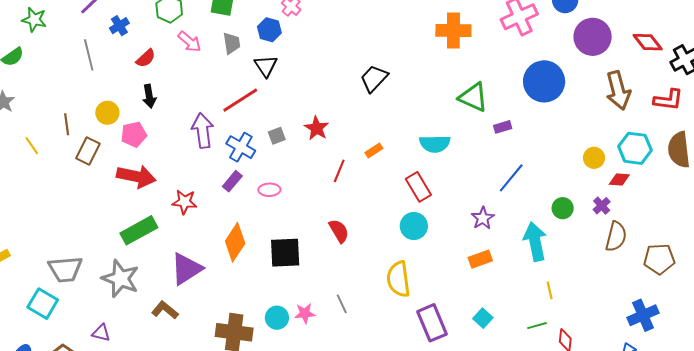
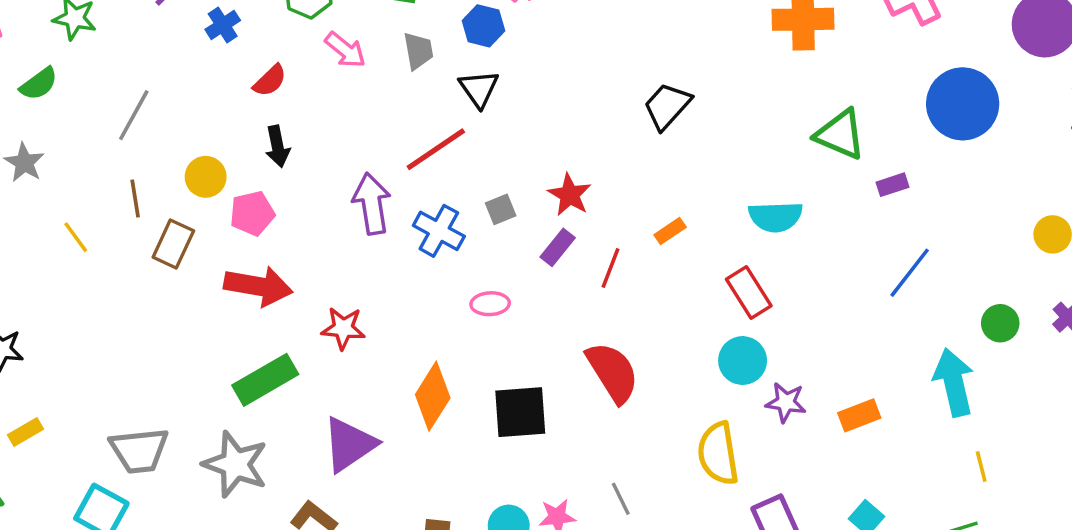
gray line: (89, 55) -> (134, 115), moved, turned 44
purple rectangle: (232, 181) -> (558, 247), moved
purple star: (483, 218) -> (786, 402), moved, turned -30
red semicircle: (339, 231) -> (613, 372), size x1.5

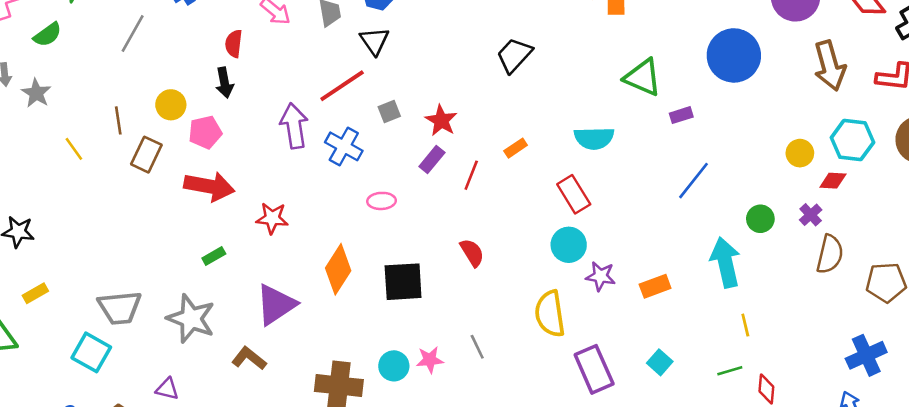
red semicircle: (270, 81) -> (234, 44), moved, turned 140
gray line: (134, 115) -> (133, 34), moved
gray square: (501, 209) -> (389, 112), moved
red semicircle: (613, 372) -> (472, 253), size x0.6
green rectangle: (265, 380) -> (214, 256), size x0.5

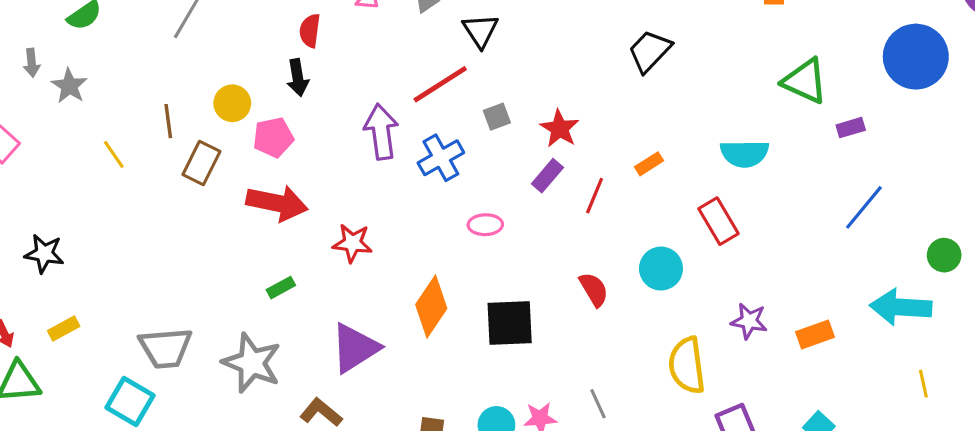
blue cross: (344, 146) -> (441, 158), turned 30
cyan circle: (569, 245) -> (661, 269), moved
cyan arrow: (725, 262) -> (901, 307), turned -75

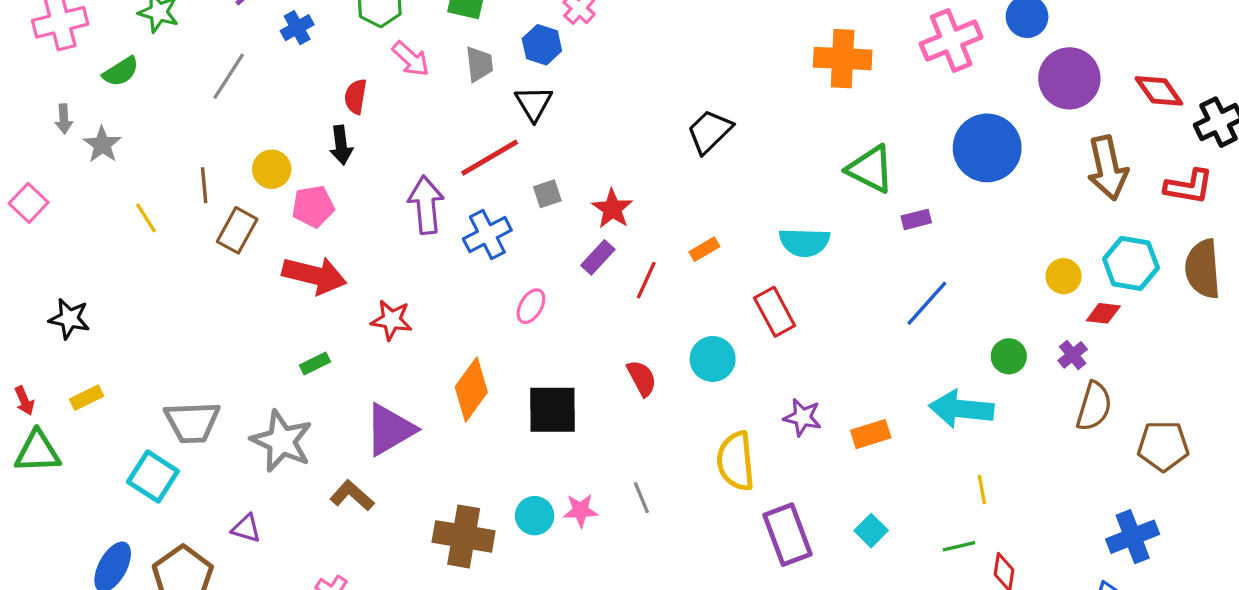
pink ellipse: (485, 225) -> (531, 306), turned -60

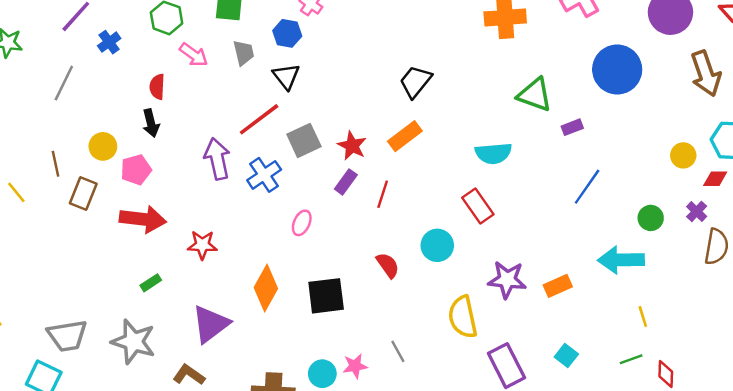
gray square: (547, 194) -> (304, 140), size x1.6
orange rectangle: (704, 249) -> (405, 136), moved, size x1.6
purple star: (802, 417) -> (507, 280), size x1.4

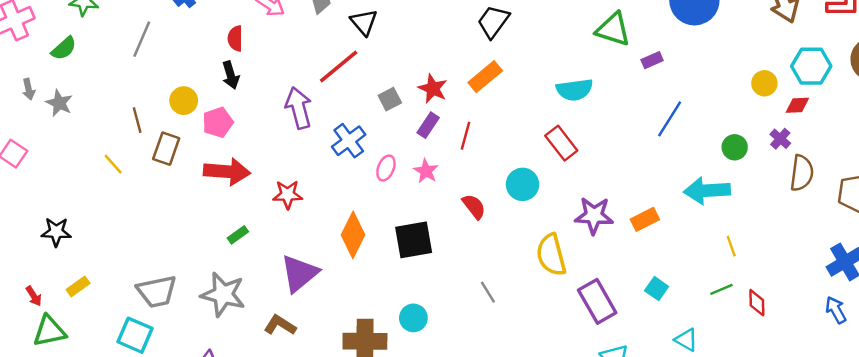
gray square: (304, 140) -> (390, 99), moved, size x0.7
blue cross: (264, 175) -> (349, 141), moved
yellow line: (16, 192) -> (113, 164), moved
pink star: (355, 366) -> (426, 171), moved, turned -30

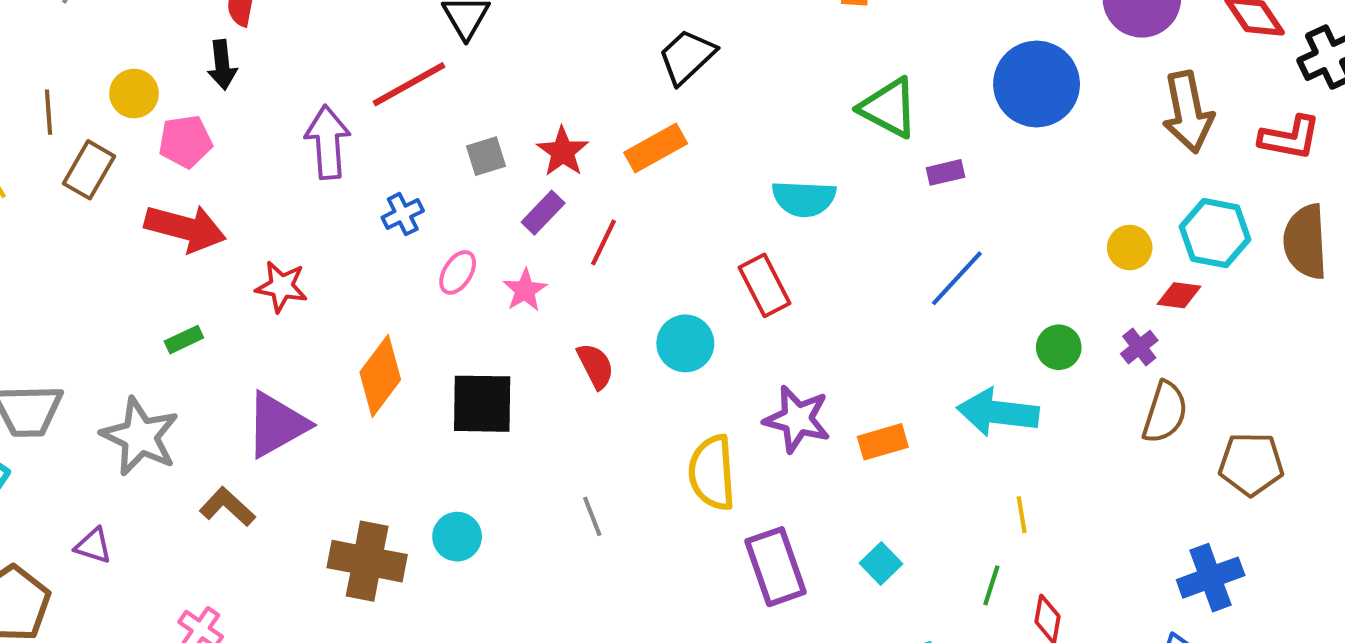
blue cross: (349, 141) -> (403, 214), size x0.7
green line: (721, 289) -> (991, 585), turned -60

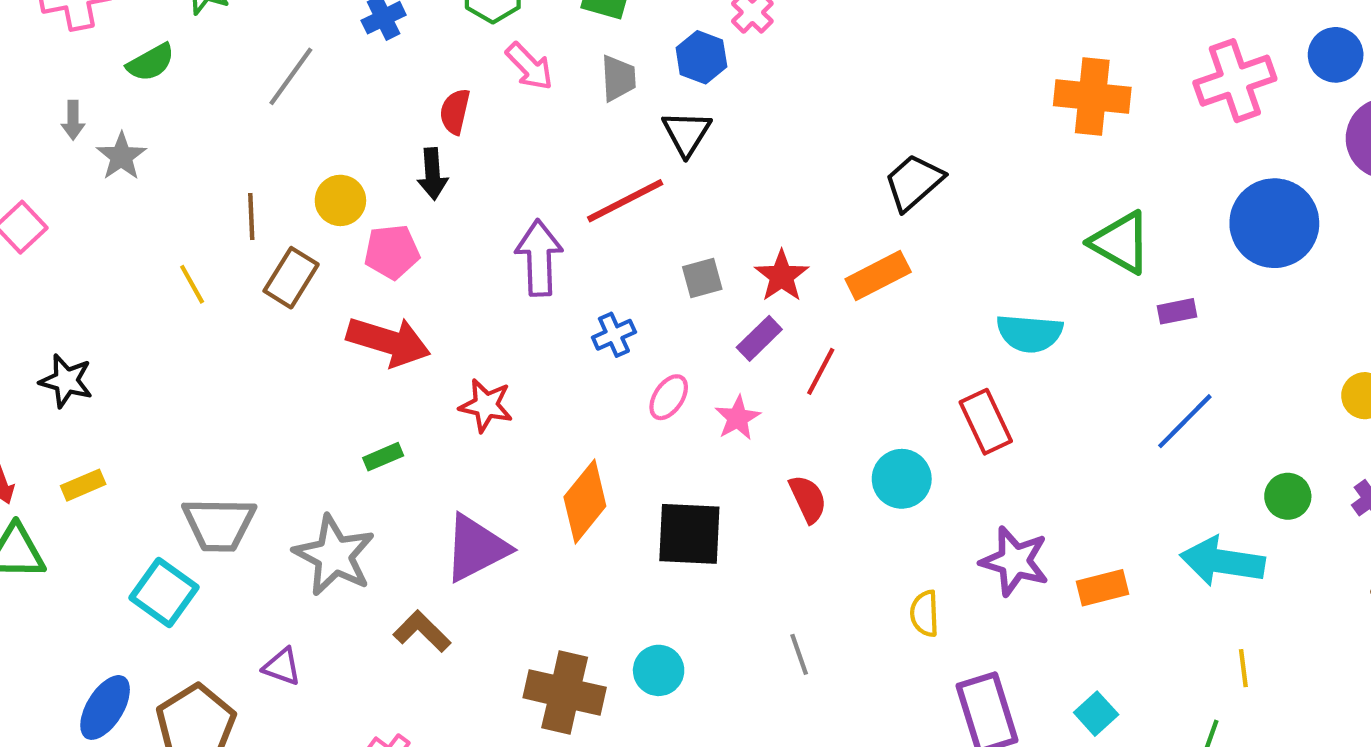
yellow semicircle: (712, 473) -> (925, 614), size x0.6

